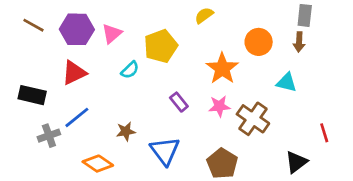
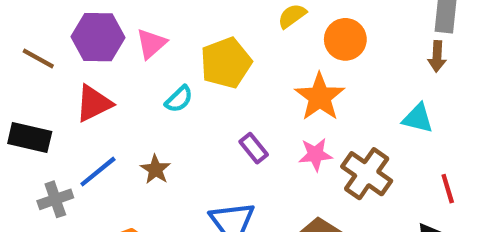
brown line: (34, 25) -> (38, 59), moved
orange circle: (259, 42) -> (345, 39), moved
brown star: (126, 131) -> (156, 169), moved, turned -30
red line: (324, 133) -> (448, 189), moved

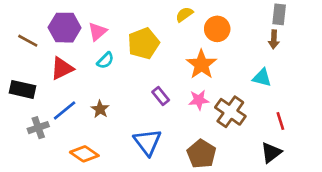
cyan semicircle: (179, 99) -> (105, 60), moved

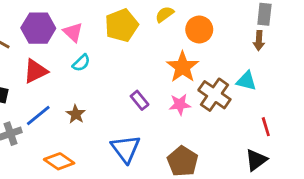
pink triangle: (97, 32) -> (73, 32), turned -36
yellow pentagon: (144, 43) -> (122, 25), moved
brown cross: (230, 112) -> (214, 95), moved

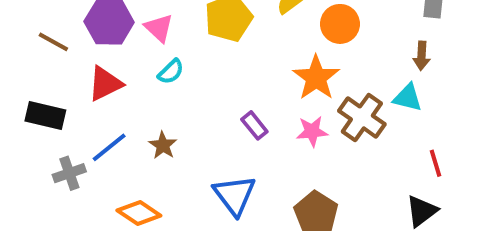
brown arrow: (259, 41) -> (422, 56), moved

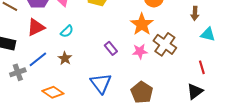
cyan semicircle: (171, 72) -> (67, 31), moved
cyan triangle: (408, 98) -> (208, 34), moved

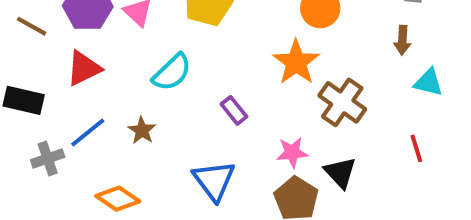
cyan semicircle: (67, 31) -> (172, 72), moved, size x1.5
pink star: (140, 51) -> (292, 152), moved
black triangle: (195, 91) -> (340, 173), moved, turned -36

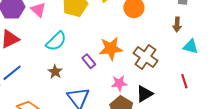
orange star: (296, 62) -> (111, 49), moved, turned 30
brown star: (142, 130) -> (55, 72), moved
black triangle: (340, 173) -> (144, 94), turned 42

